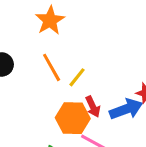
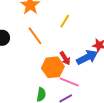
yellow line: (77, 77) -> (65, 21), moved

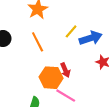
blue arrow: (87, 57) -> (91, 38), moved

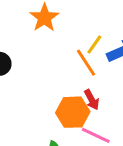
orange line: (38, 42) -> (86, 63), moved

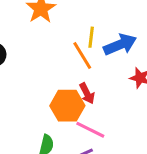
yellow line: (94, 44) -> (91, 37), turned -30

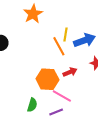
red arrow: (87, 93) -> (70, 72), moved, turned -88

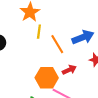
yellow line: (65, 34) -> (39, 32), moved

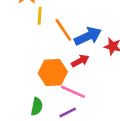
blue arrow: (83, 37) -> (88, 36), moved

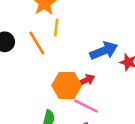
orange line: (63, 30) -> (37, 43), moved
red arrow: (80, 61) -> (86, 80), moved

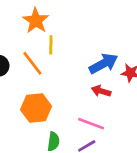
red arrow: (86, 80) -> (101, 91), moved, turned -132
orange hexagon: (67, 85) -> (36, 108), moved

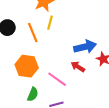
pink line: (91, 124) -> (57, 79), moved

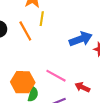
orange hexagon: (27, 66) -> (23, 82), moved
red arrow: (78, 67) -> (82, 87), moved

